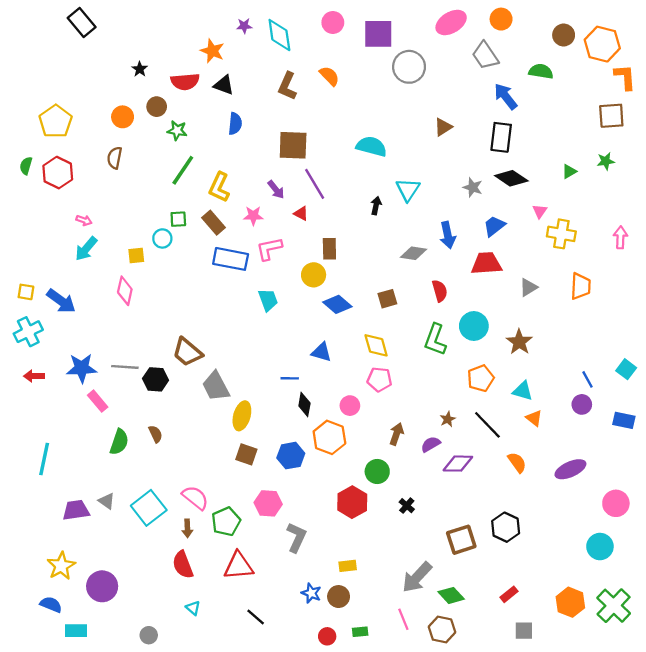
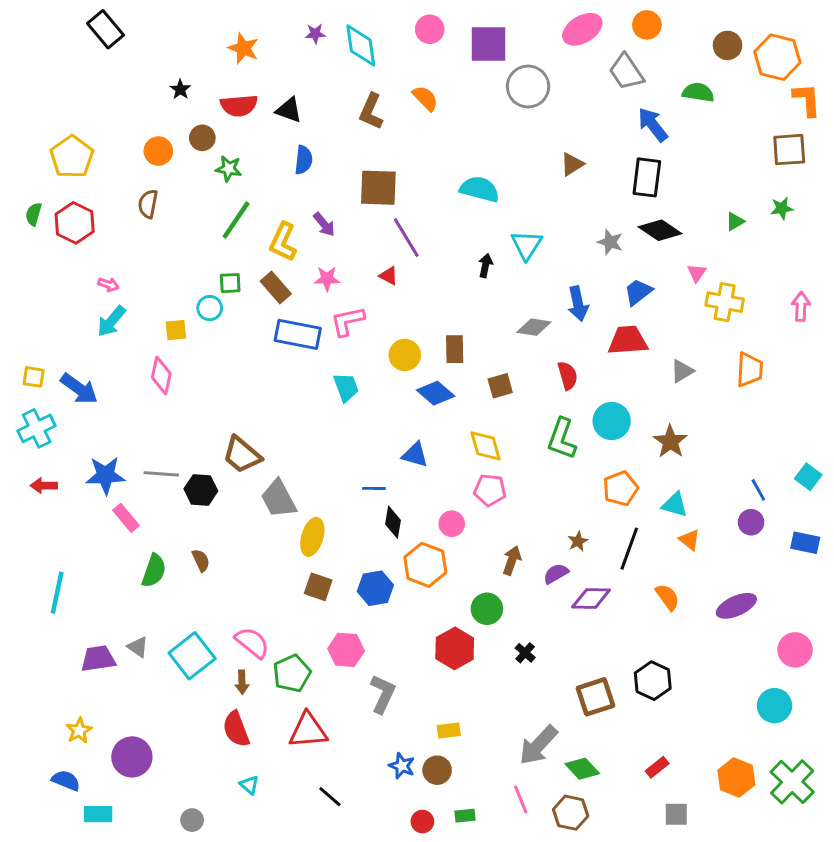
orange star: (212, 51) -> (243, 48), moved
purple arrow: (276, 190) -> (324, 224), moved
brown rectangle: (329, 249) -> (455, 349), moved
black line: (487, 425) -> (629, 549), turned 64
yellow star: (61, 566) -> (79, 731), size x0.7

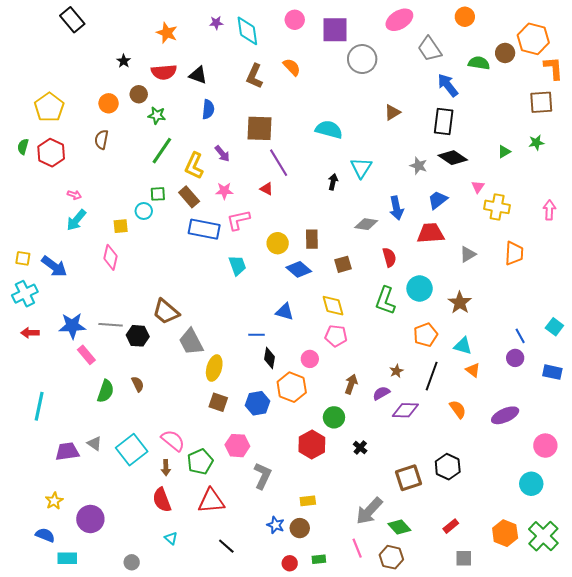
orange circle: (647, 25) -> (465, 17), moved
brown circle: (728, 45) -> (505, 53), moved

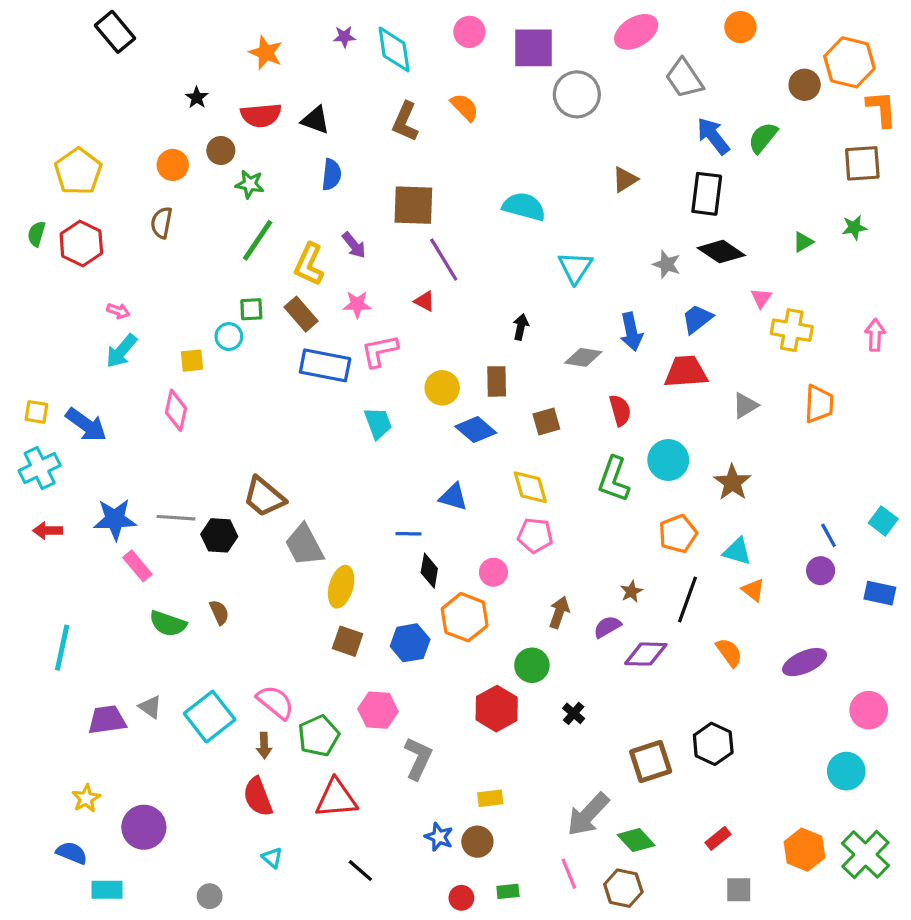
green semicircle: (479, 63) -> (763, 138), moved, turned -60
black arrow: (333, 182) -> (521, 327), moved
green semicircle: (106, 391) -> (168, 624), turned 90

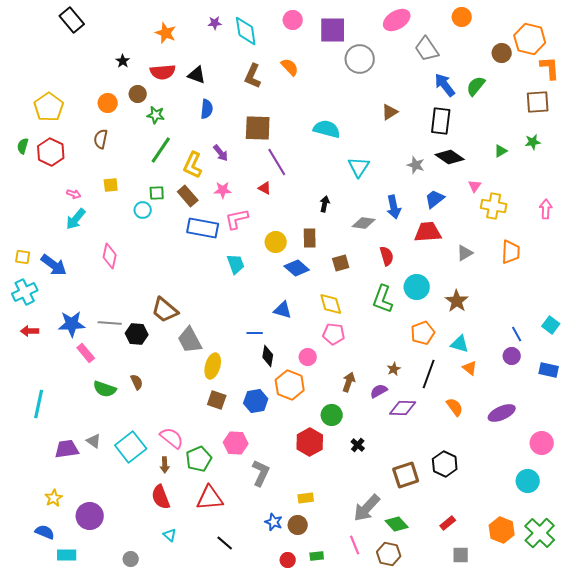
yellow square: (192, 361) -> (111, 185), moved

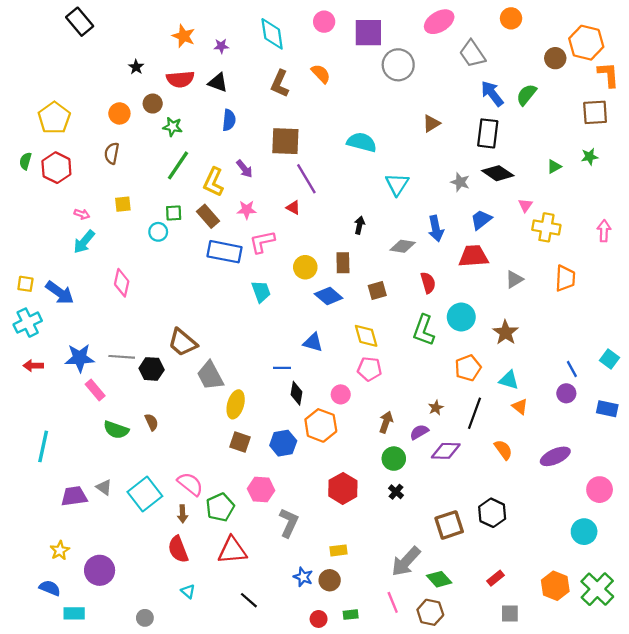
purple star: (215, 23) -> (221, 46), moved
green circle: (332, 415) -> (394, 459), moved

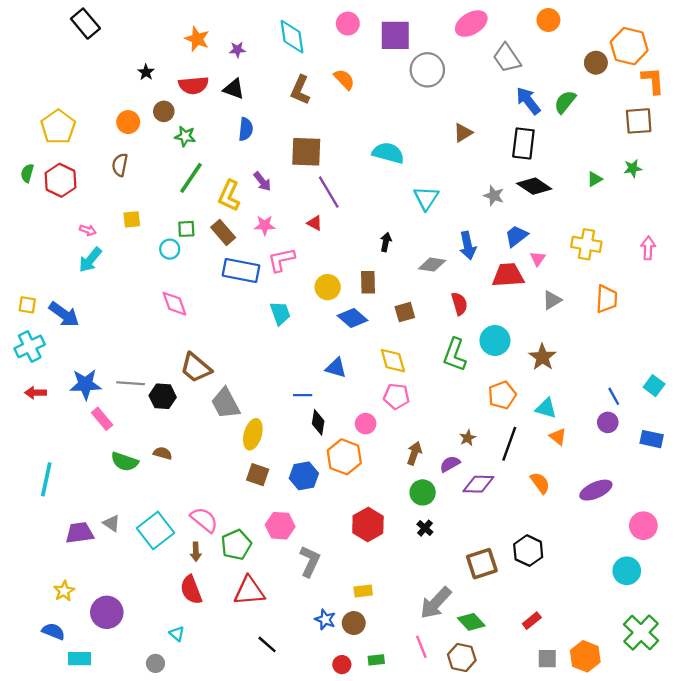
pink triangle: (525, 205) -> (538, 259), moved
pink diamond: (122, 283) -> (174, 304), moved, turned -32
brown semicircle: (152, 422) -> (163, 453), turned -49
orange hexagon: (555, 586) -> (585, 656), moved
cyan triangle: (188, 591) -> (177, 634), moved

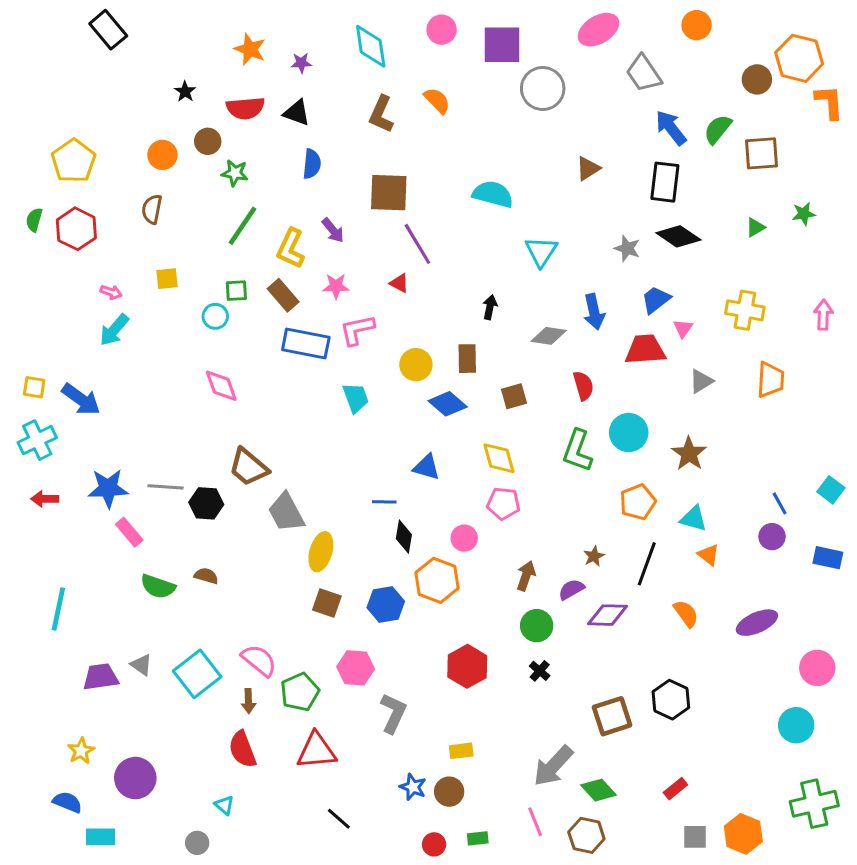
brown square: (639, 121) -> (761, 153), moved
green cross: (641, 633) -> (814, 804), turned 33

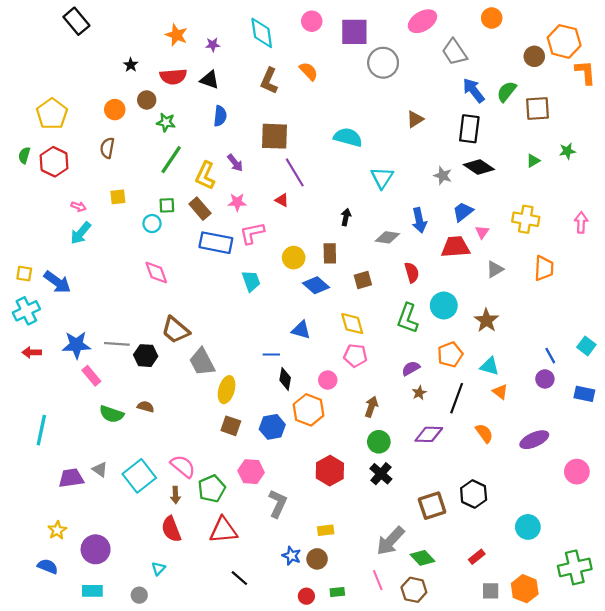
purple semicircle: (571, 589) -> (411, 368), moved
black cross: (540, 671) -> (381, 474), size x1.5
cyan circle: (796, 725) -> (528, 527), moved
cyan triangle: (224, 805) -> (158, 569), turned 32
cyan rectangle: (101, 837) -> (92, 591), moved

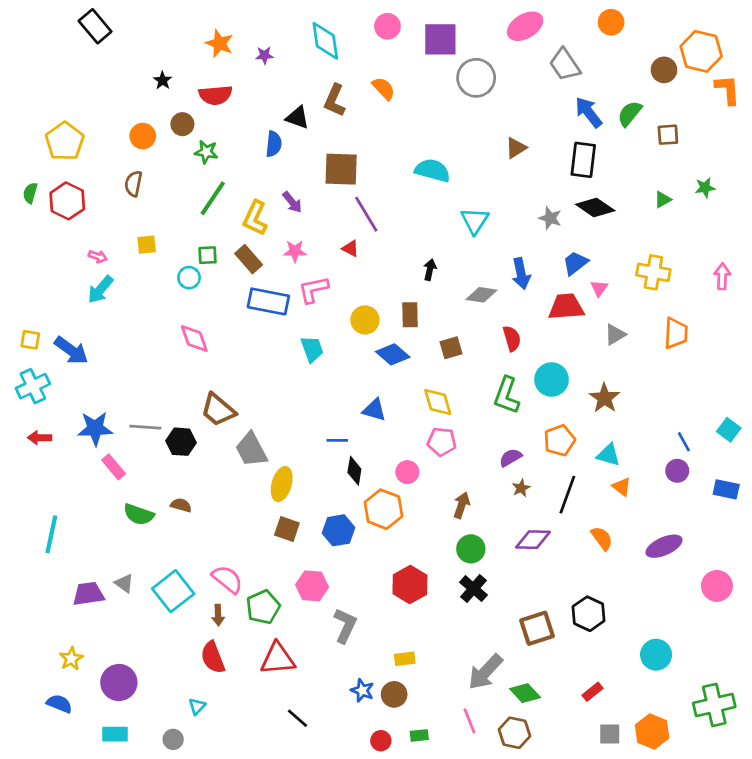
black triangle: (210, 80) -> (298, 118), moved
brown square: (537, 109) -> (668, 135), size x0.7

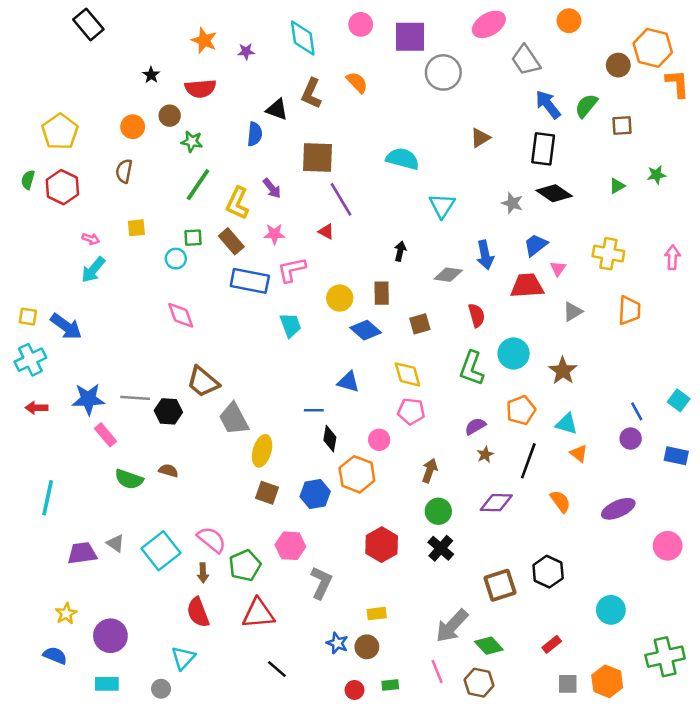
cyan triangle: (197, 706) -> (183, 658), size x1.5

